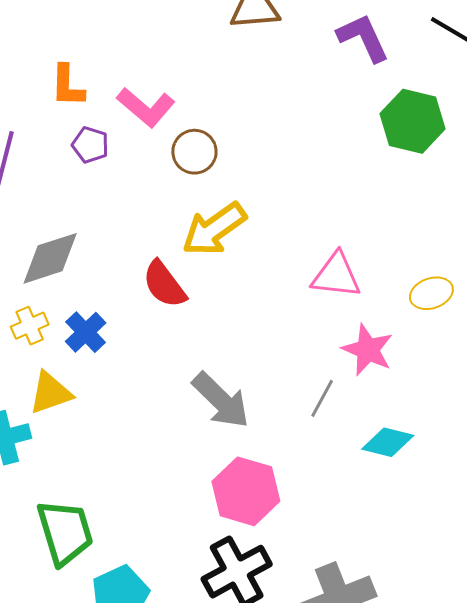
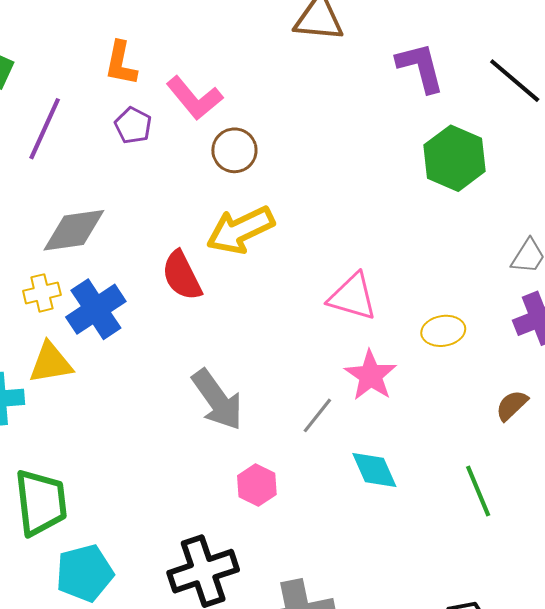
blue cross: (86, 332) -> (96, 309), size x1.4
cyan diamond: (388, 442) -> (374, 470), turned 42
pink hexagon: (246, 491) -> (257, 485), moved, size x0.6

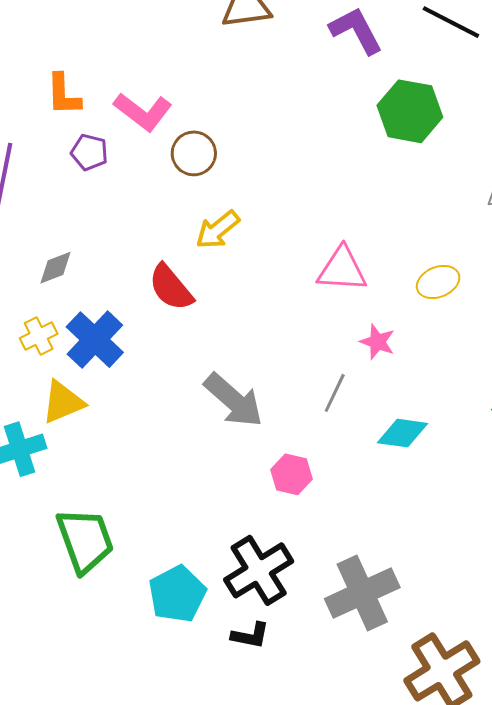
gray diamond: (74, 230) -> (55, 268), size x0.6
yellow arrow: (240, 230) -> (218, 230), size x0.7
pink star: (371, 375) -> (377, 342), size x0.7
cyan diamond: (374, 470) -> (403, 433), turned -45
cyan pentagon: (85, 573) -> (177, 594), moved

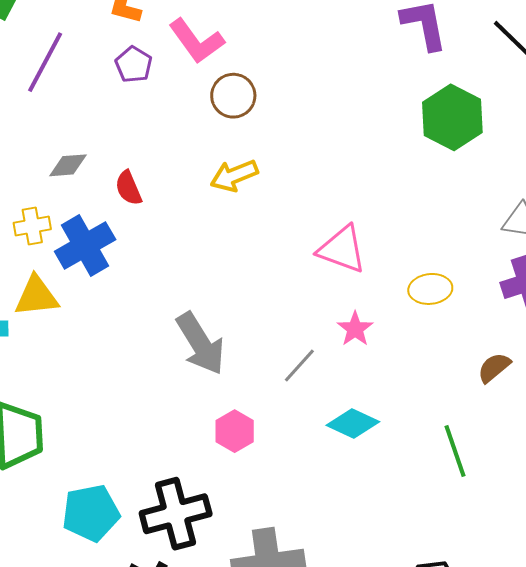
red semicircle: (171, 287) -> (128, 188), moved, size x0.7

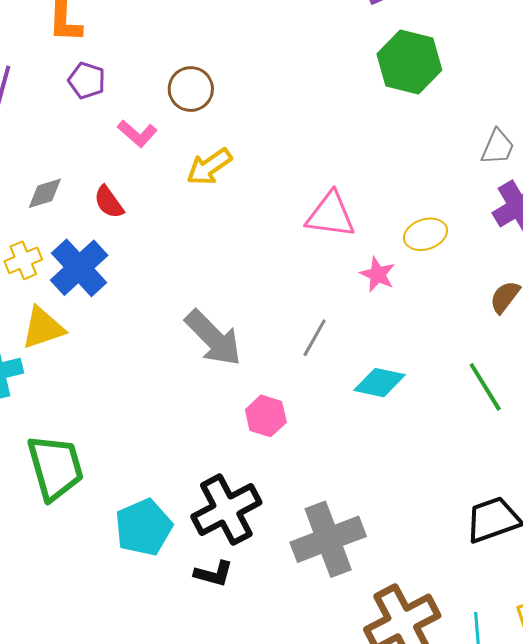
pink L-shape: (197, 41) -> (137, 134), moved, size x0.7
pink star: (355, 329) -> (378, 274), moved

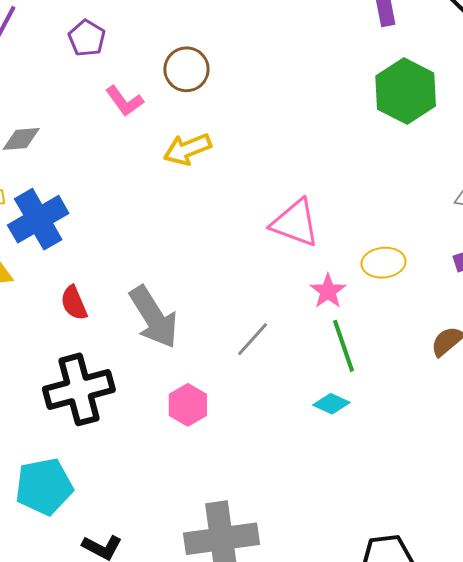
red semicircle: (109, 202) -> (74, 303), moved
cyan diamond: (379, 383) -> (331, 404), moved, size x0.7
green line: (485, 387) -> (344, 346), moved
black cross: (226, 510) -> (79, 389), moved

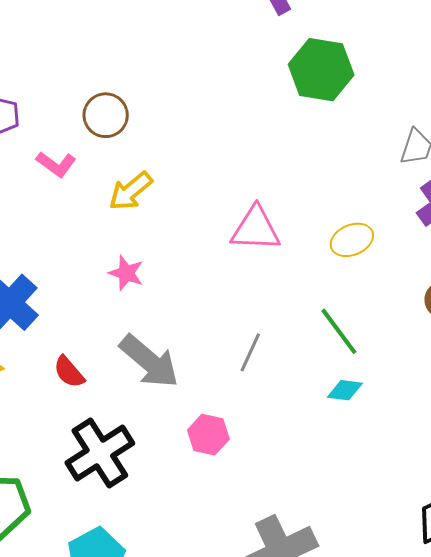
pink star: (328, 291) -> (126, 273), moved

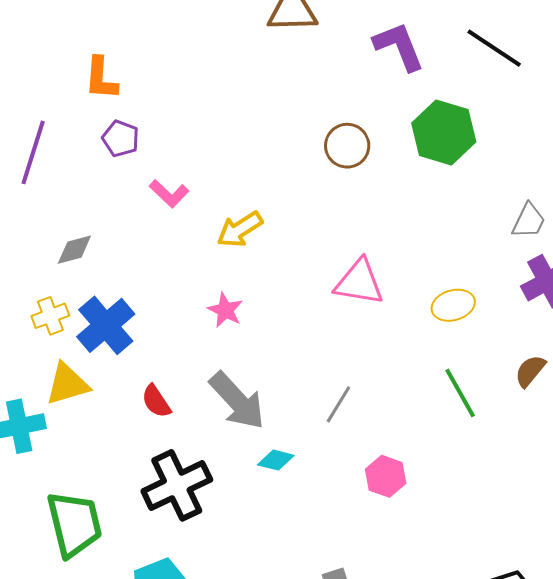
brown circle: (106, 115) -> (347, 146), moved
green line: (339, 331) -> (460, 393), moved
cyan diamond: (345, 390) -> (276, 460), moved
pink hexagon: (208, 435) -> (386, 476), moved

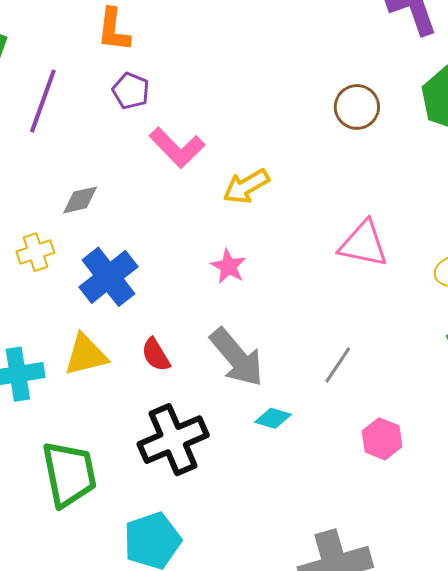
pink L-shape: (169, 193) -> (177, 148), size x1.4
yellow cross: (50, 316) -> (35, 252), moved
yellow triangle: (67, 384) -> (86, 355), moved

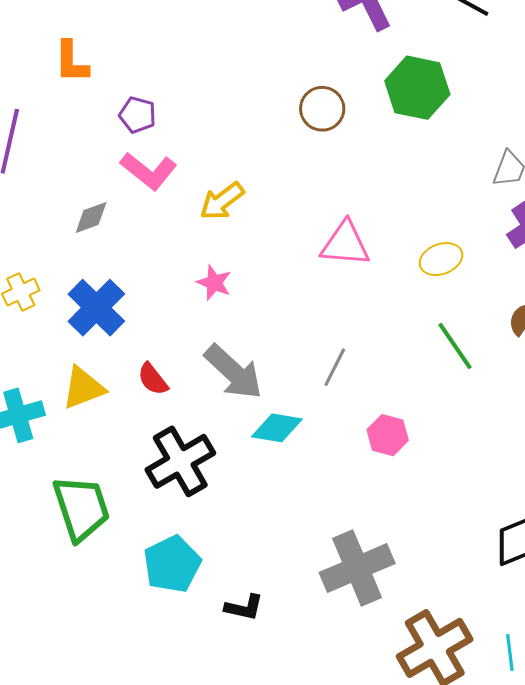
purple pentagon: (131, 91) -> (138, 115), moved
gray diamond: (80, 200) -> (91, 218), moved
cyan diamond: (273, 418) -> (277, 428), size x1.4

